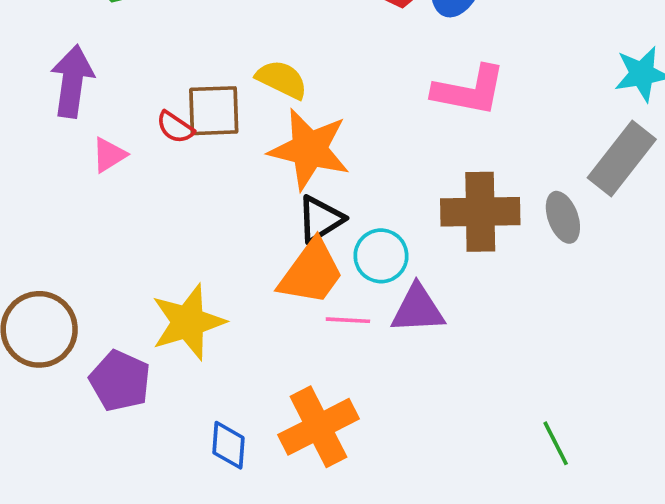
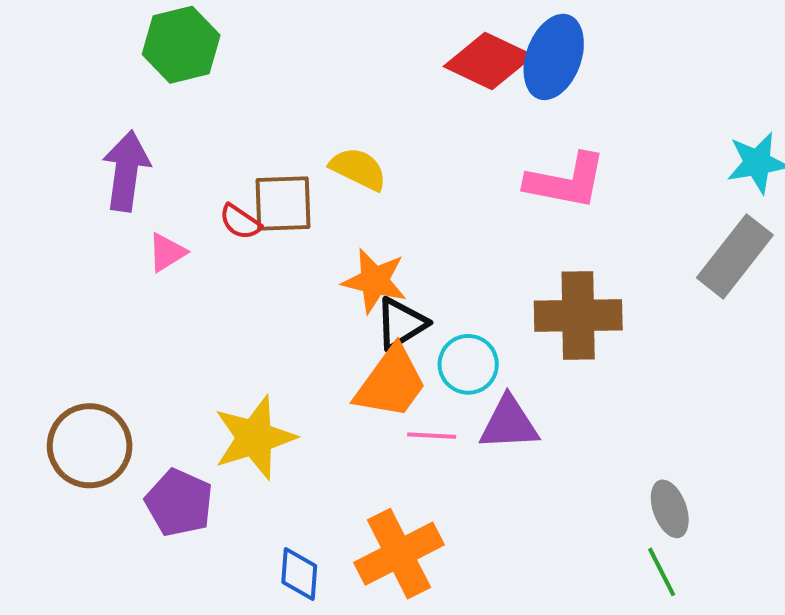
orange star: (309, 149) -> (375, 281), moved, size x0.7
gray ellipse: (563, 217) -> (670, 509), moved

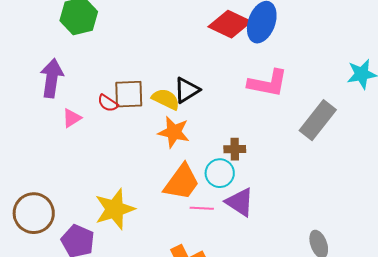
yellow semicircle: (358, 169) -> (166, 99), moved
gray rectangle: (735, 256) -> (318, 120), moved
brown cross: (578, 315) -> (235, 149), moved, size x0.5
black triangle: (401, 324) -> (187, 90), moved
purple triangle: (509, 423) -> (240, 202), turned 36

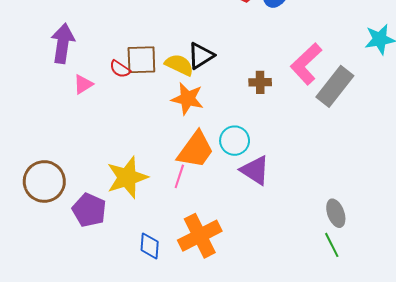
pink L-shape: (268, 83) -> (306, 64), moved, turned 126
brown cross: (235, 149) -> (260, 82), moved
pink line: (202, 208) -> (179, 176), moved, turned -75

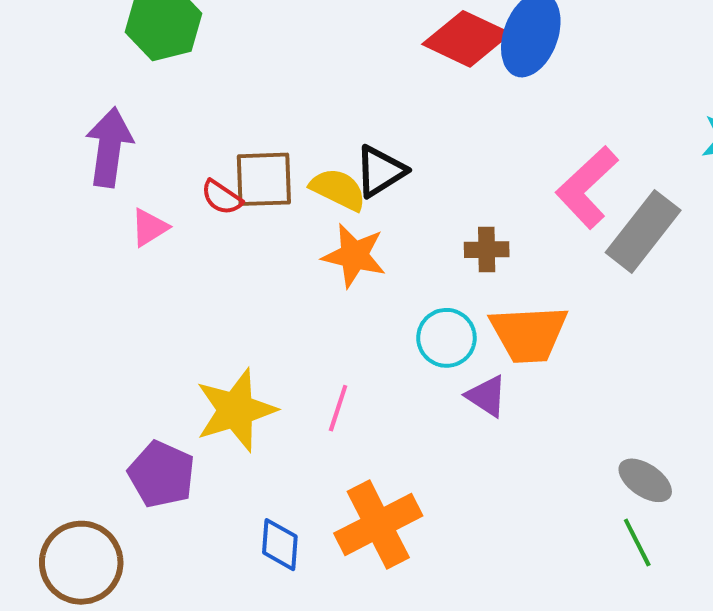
brown cross: (260, 82) -> (487, 250), moved
orange trapezoid: (196, 150) -> (529, 334), moved, turned 51
purple triangle: (255, 170) -> (487, 396), size x0.7
brown circle: (44, 181) -> (81, 563), moved
gray ellipse: (336, 213) -> (645, 480), turned -36

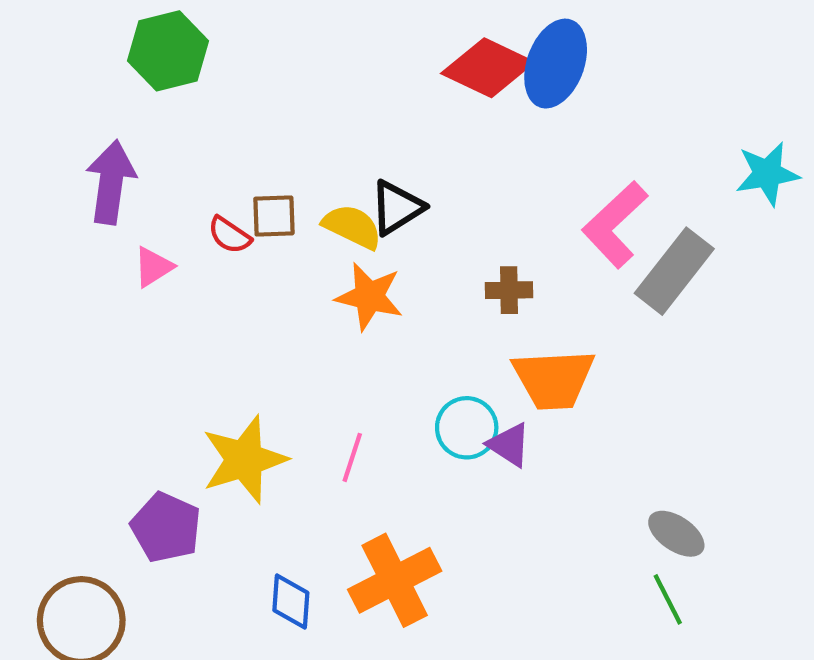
brown square: (264, 179) -> (274, 216), size x0.7
cyan circle: (446, 338) -> (467, 428), moved

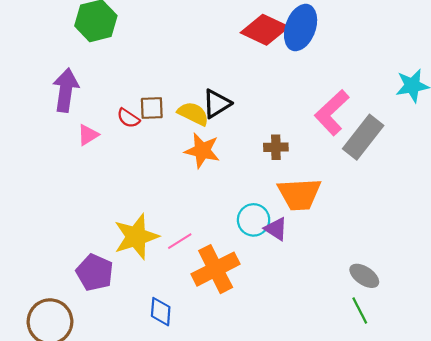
pink line: (352, 457) -> (180, 241), moved, turned 40
orange cross: (395, 580) -> (216, 269), moved

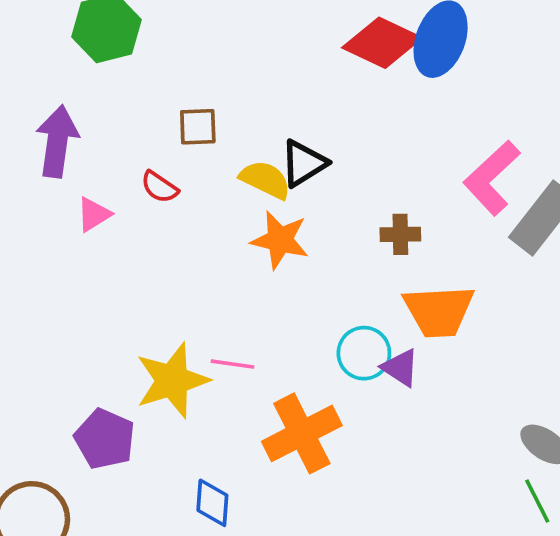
brown square: (152, 108) -> (198, 127), moved
pink line: (180, 241) -> (232, 364), moved, turned 40

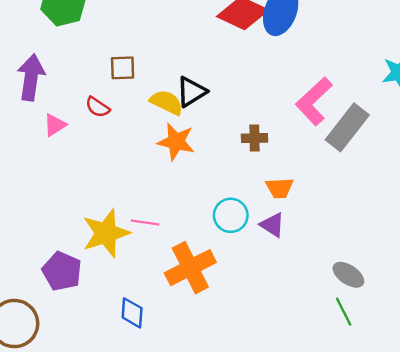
orange trapezoid: (439, 311) -> (279, 188), size x0.6
purple triangle: (400, 368) -> (272, 225), moved

